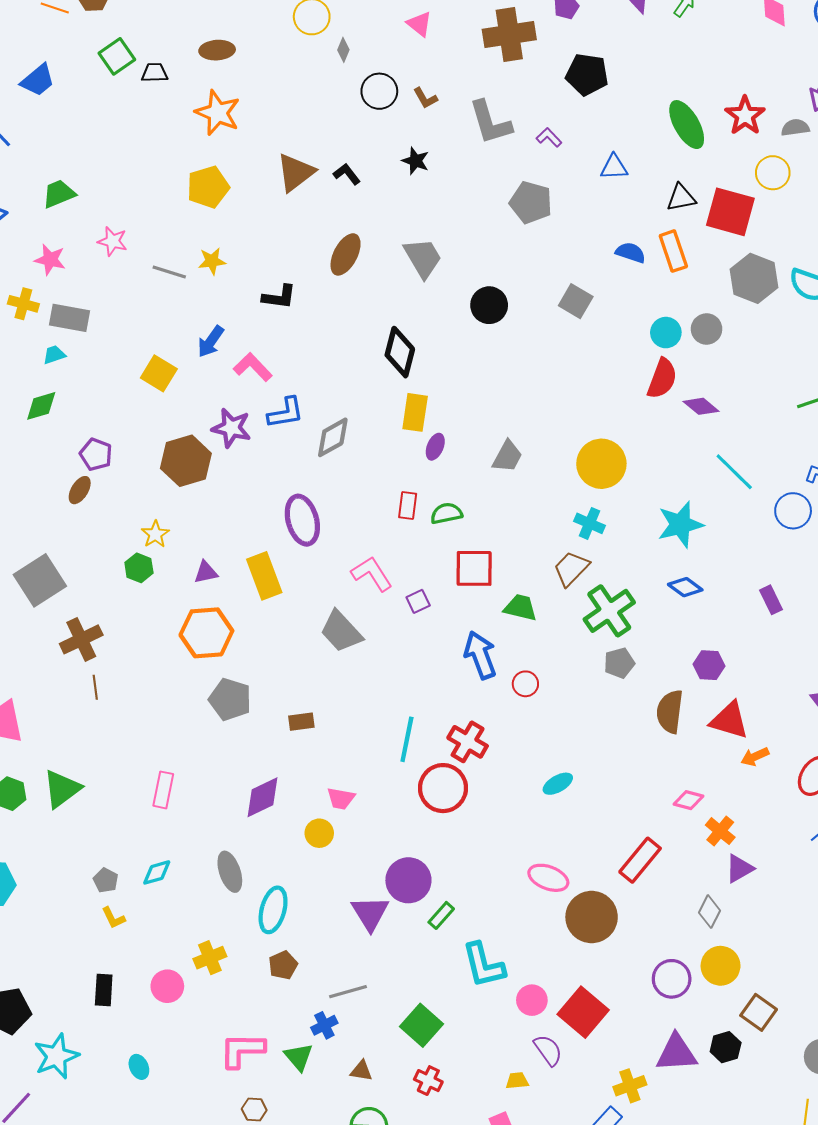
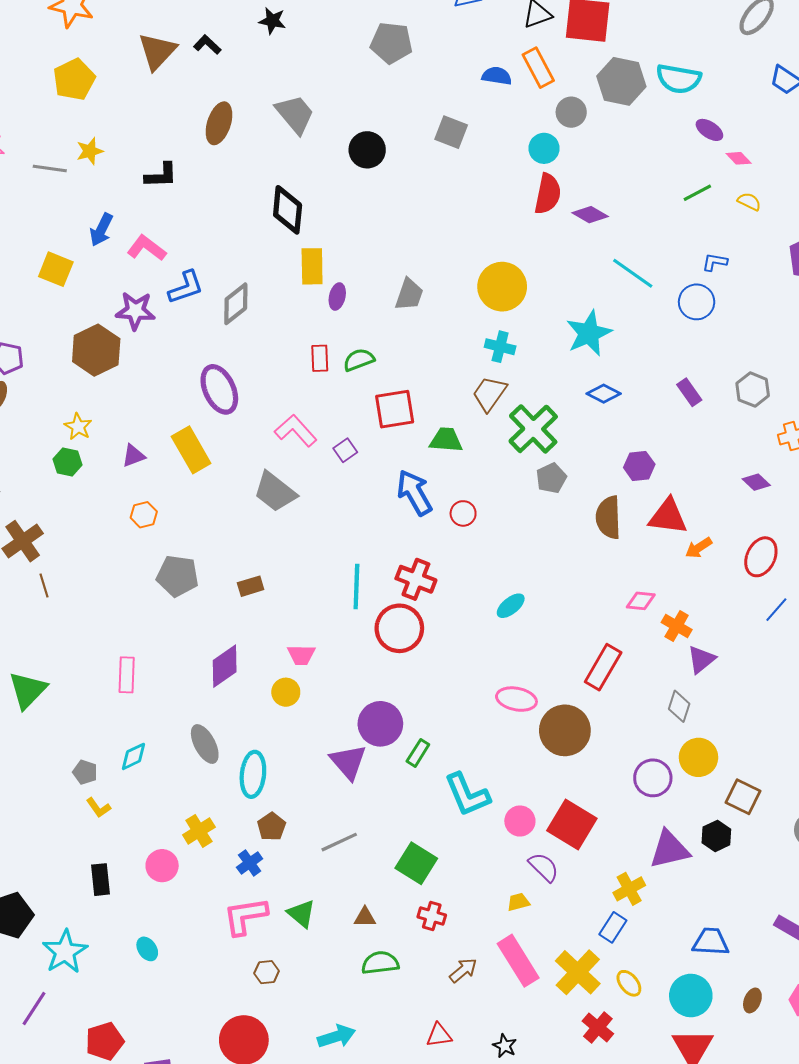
gray circle: (707, 329) -> (571, 112), moved
orange hexagon: (206, 633) -> (144, 515), size x0.5
blue cross: (324, 1025) -> (250, 863), moved

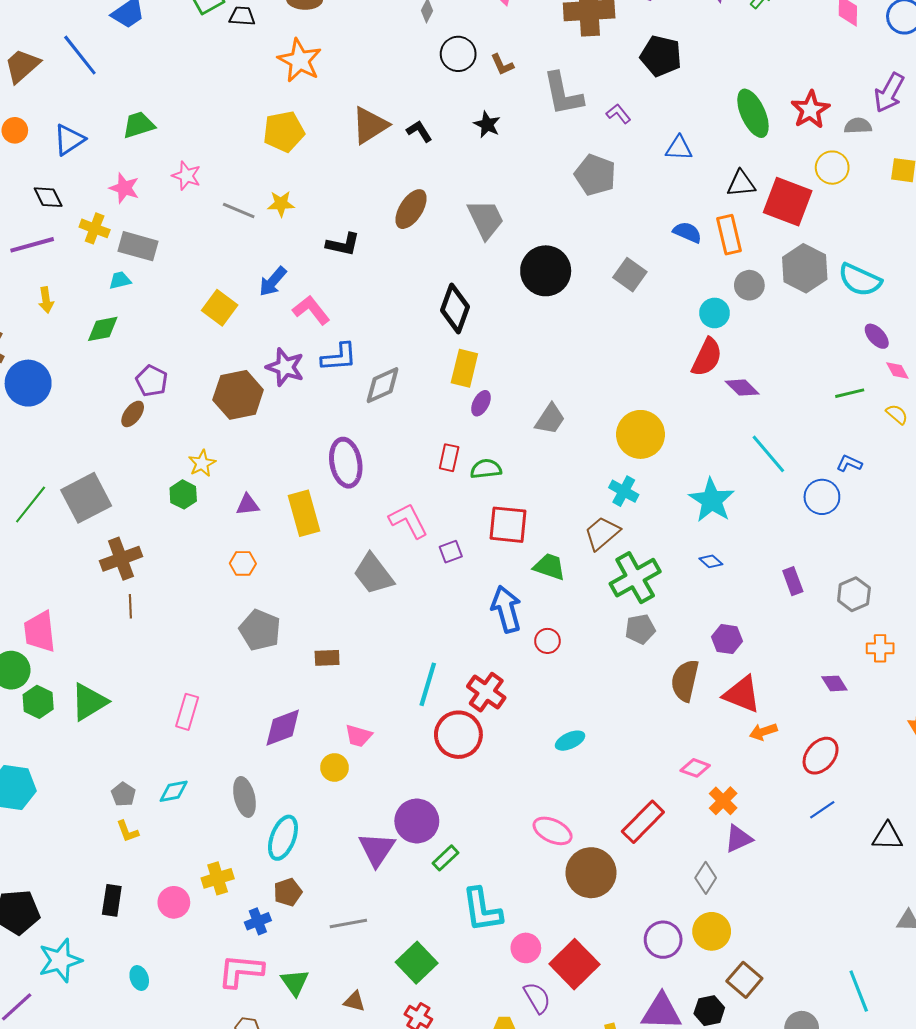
black circle: (367, 150) -> (546, 271), size x1.4
cyan star: (589, 333) -> (712, 500), turned -30
blue diamond: (604, 394) -> (711, 561), size x0.7

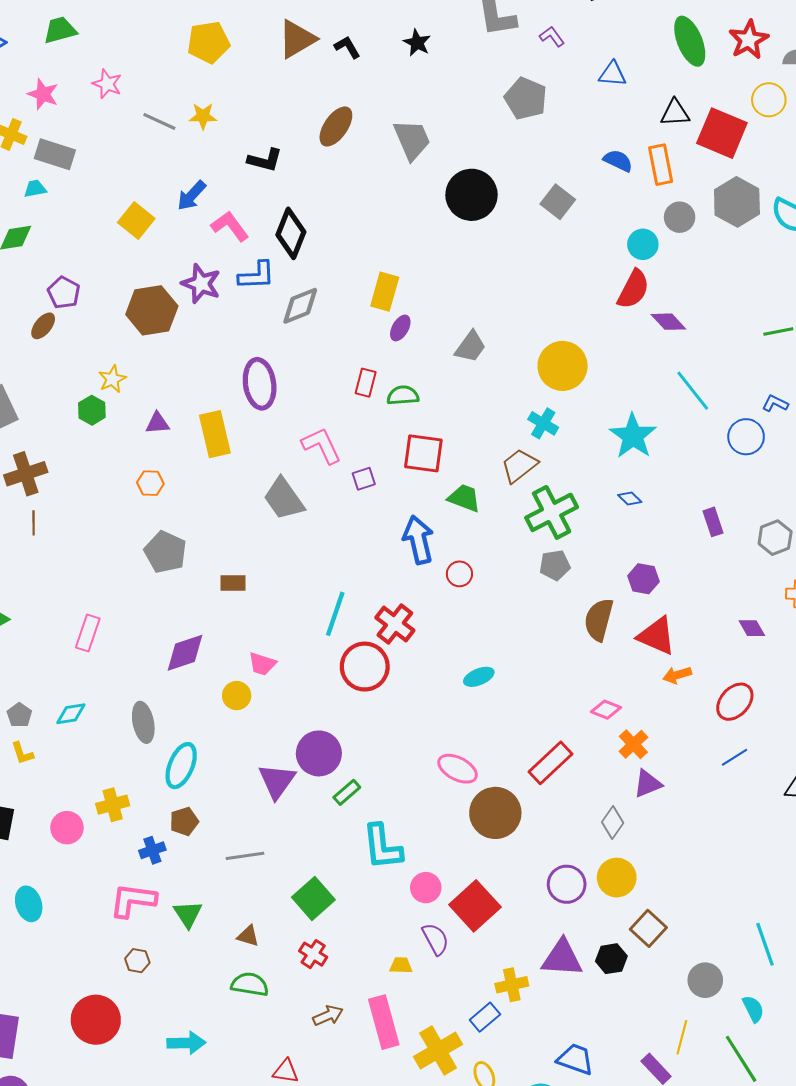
black diamond: (455, 308) -> (291, 233), moved
cyan ellipse: (139, 978) -> (29, 904), size x1.4

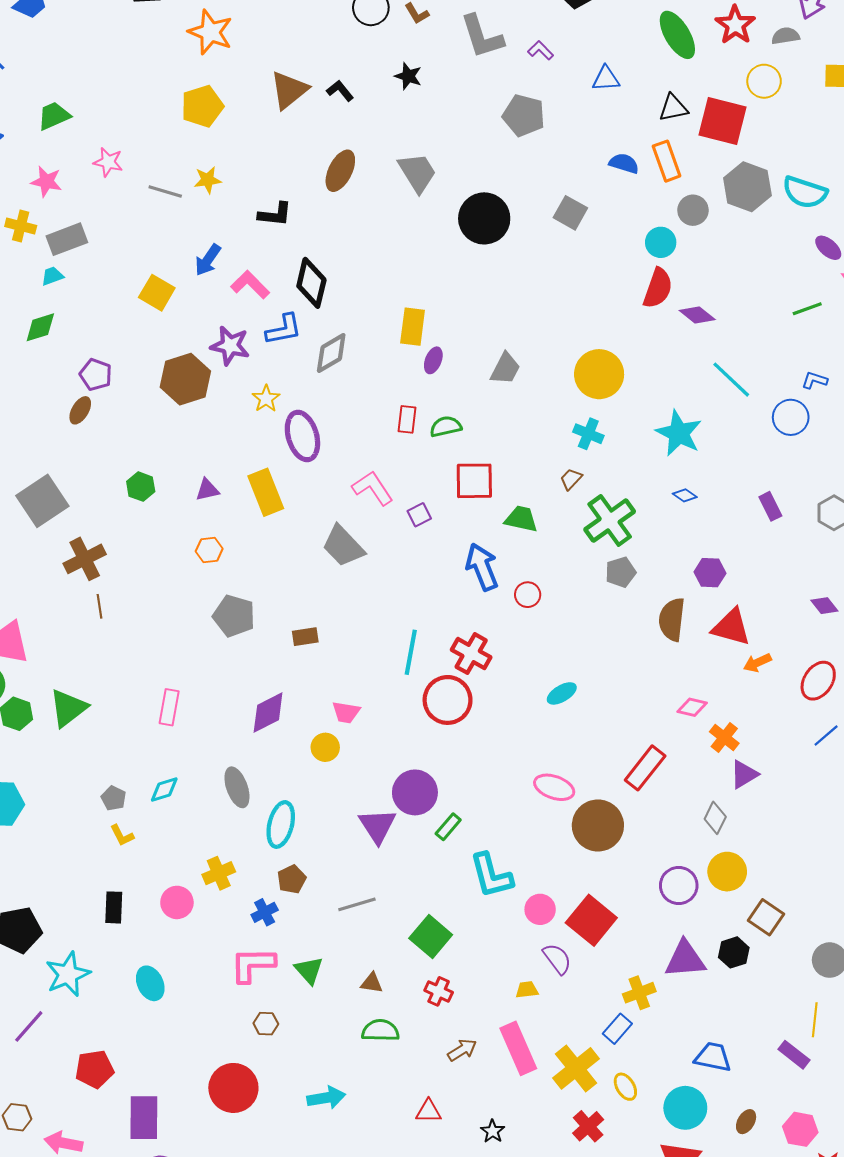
gray rectangle: (55, 154) -> (67, 239), turned -30
yellow star: (112, 379) -> (266, 399), moved
brown trapezoid: (519, 466) -> (571, 479), size x0.6

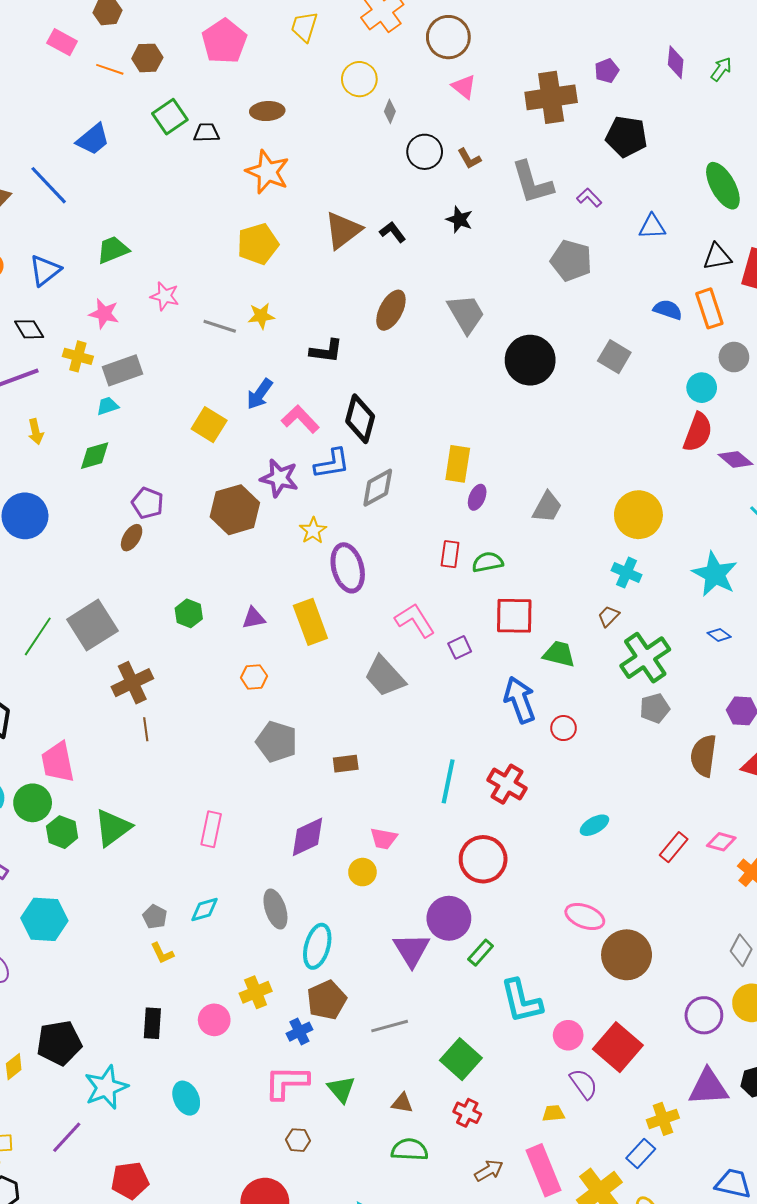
red circle: (448, 700) -> (483, 859), moved
red rectangle: (645, 768) -> (674, 847), moved, size x0.7
brown pentagon: (292, 879) -> (327, 1000), size x1.4

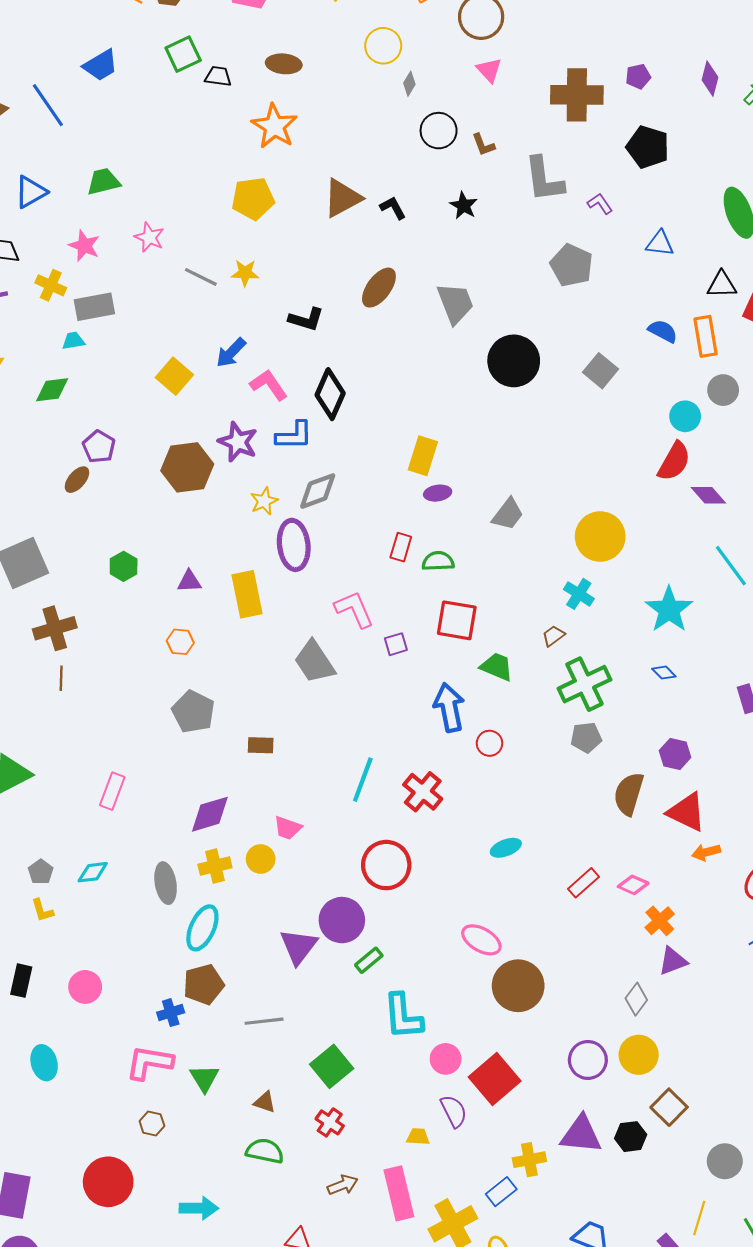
gray diamond: (378, 488) -> (318, 491), moved
purple ellipse: (477, 497) -> (438, 493), turned 50
yellow cross: (256, 992) -> (215, 866), moved

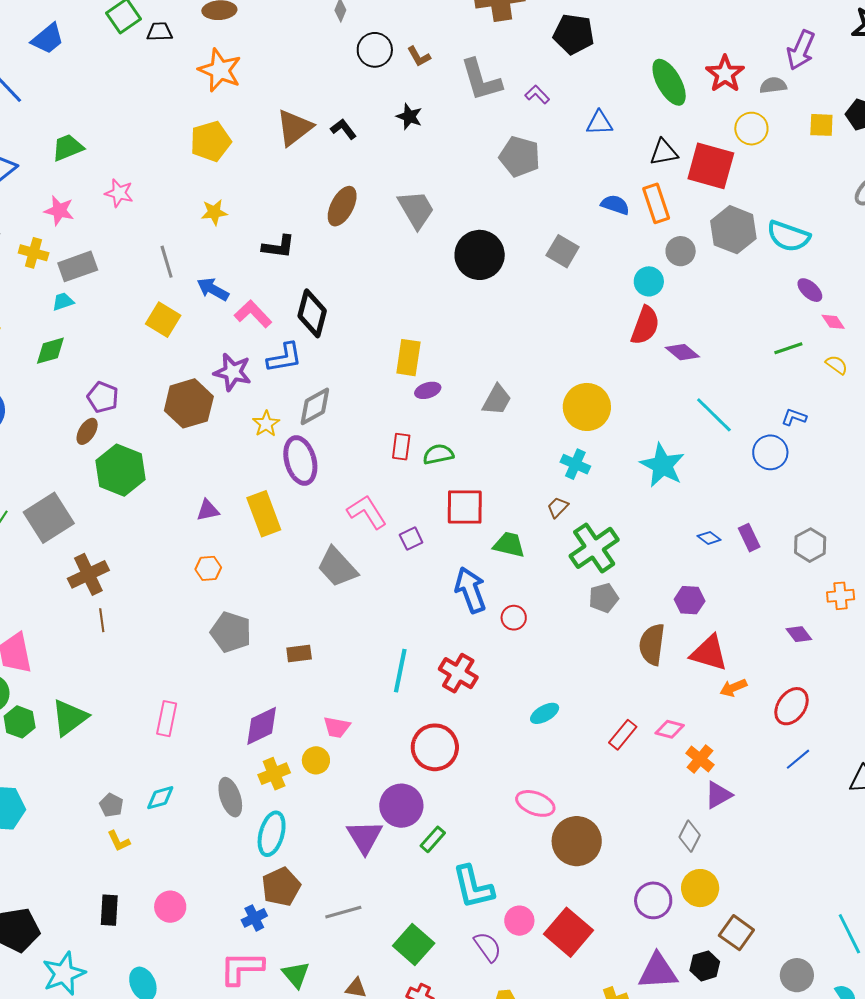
gray line: (201, 277) -> (167, 262), moved, turned 56
blue arrow: (231, 353) -> (213, 289), turned 84
green hexagon: (124, 566) -> (120, 470), moved, size x1.8
blue diamond: (664, 673) -> (709, 538), moved
purple semicircle: (454, 1111) -> (488, 947), moved

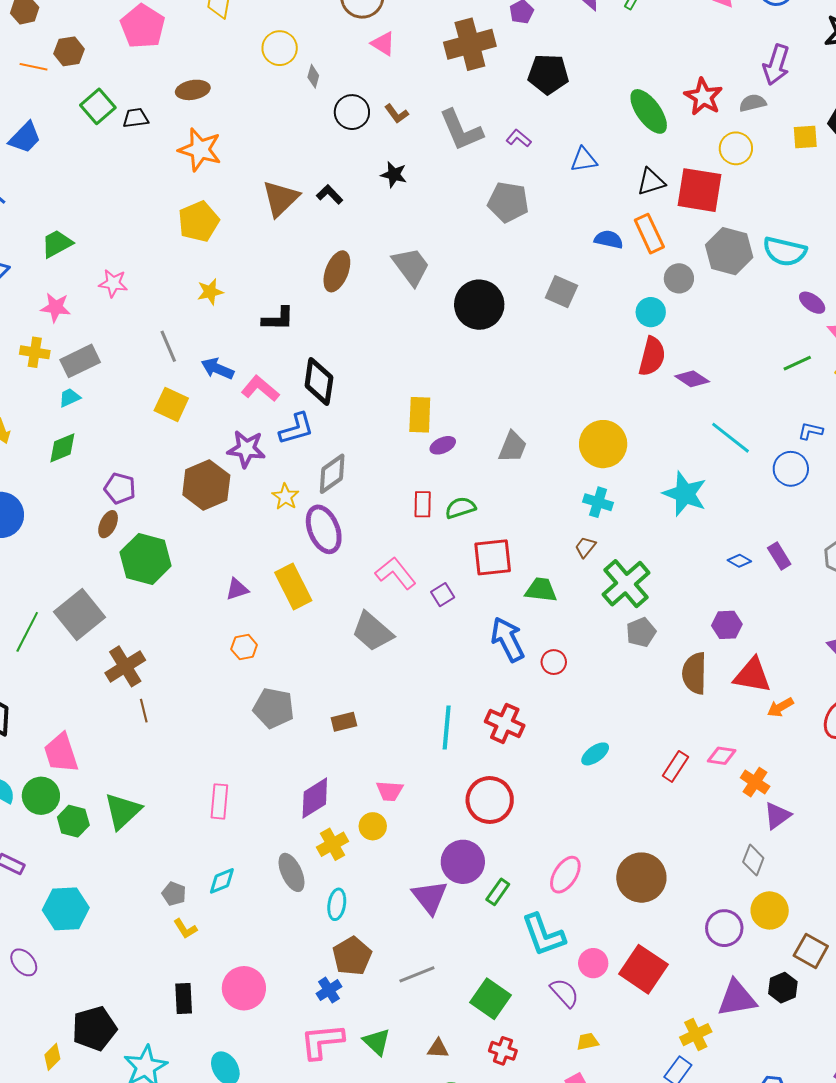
pink ellipse: (535, 803) -> (565, 875), moved, turned -72
cyan ellipse: (272, 834) -> (337, 904), size x0.7
pink circle: (170, 907) -> (244, 988), size x1.4

